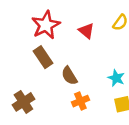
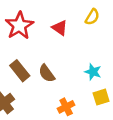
brown rectangle: (43, 57) -> (20, 71), moved
orange cross: (80, 101) -> (66, 107), moved

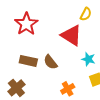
red triangle: (60, 28) -> (71, 35), moved, size x1.6
brown rectangle: (20, 71) -> (28, 61), turned -36

